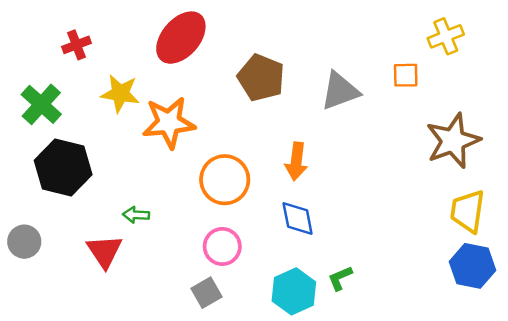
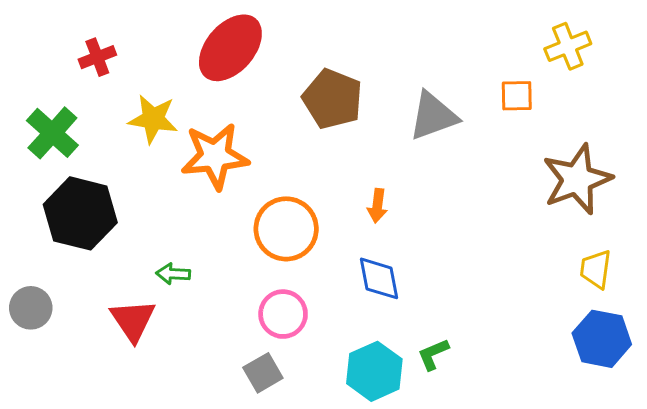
orange arrow: (296, 161) -> (377, 206), size x0.7
yellow trapezoid: (468, 211) -> (596, 269), size x0.7

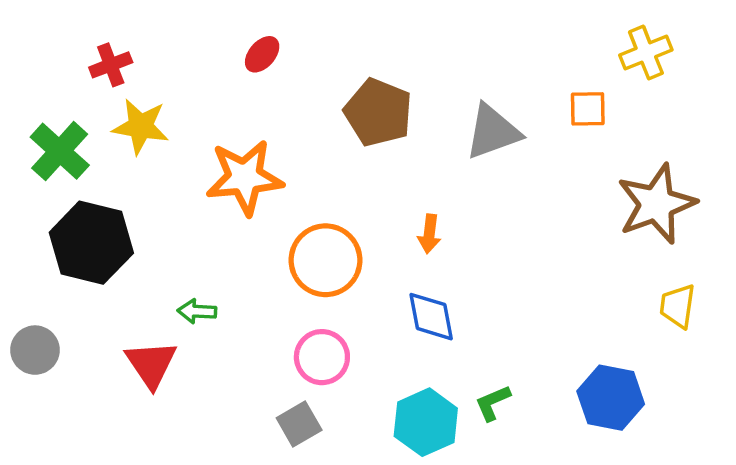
red ellipse: (230, 48) -> (262, 54), size x0.5
yellow star: (153, 119) -> (141, 126), moved
blue hexagon: (602, 339) -> (611, 398), moved

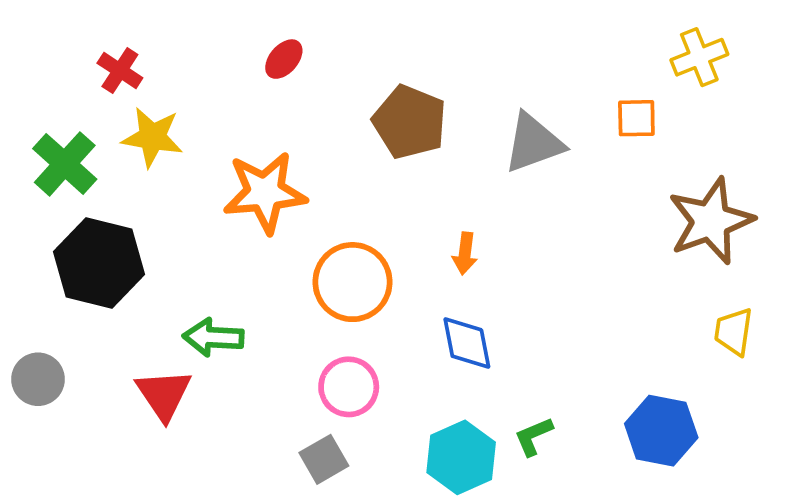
red cross: (111, 65) -> (120, 71), turned -36
green arrow: (197, 311) -> (213, 337), size x1.4

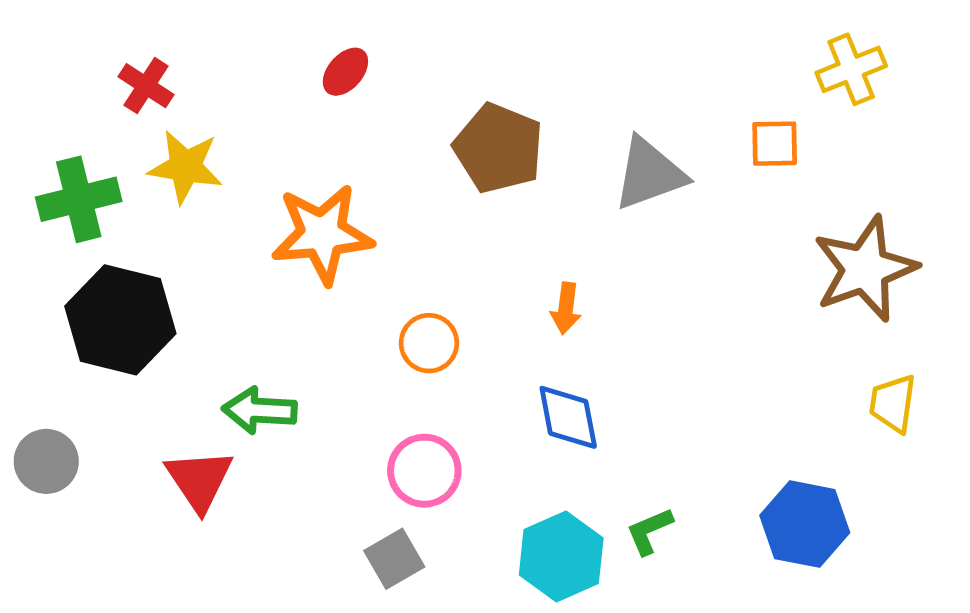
green cross: (65, 164) -> (79, 199), turned 34
orange circle: (352, 282) -> (429, 343), size x0.6

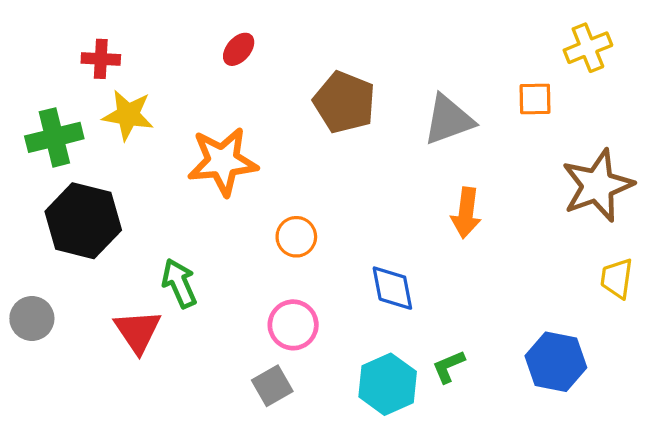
red cross: (146, 86) -> (101, 59), turned -30
orange arrow: (566, 308) -> (466, 213), moved, size x1.4
green arrow: (260, 410) -> (179, 283), turned 63

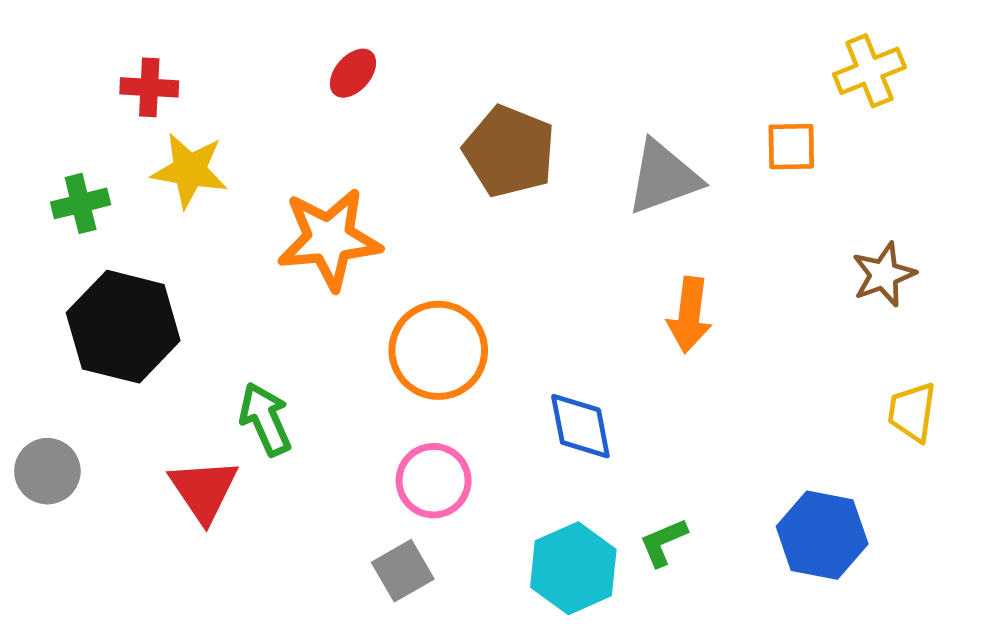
green cross: (54, 137) -> (81, 203), size x0.7
brown star: (598, 185) -> (884, 275), size x0.6
orange circle: (296, 237) -> (438, 350), size x1.6

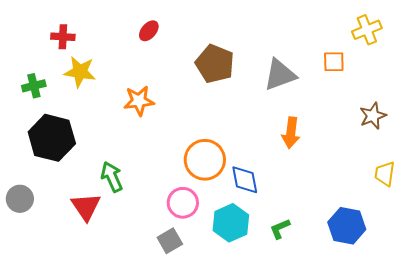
orange star: (329, 239) -> (139, 101), size x0.7
orange circle: (438, 350) -> (205, 160), moved
cyan hexagon: (573, 568) -> (231, 223), moved

